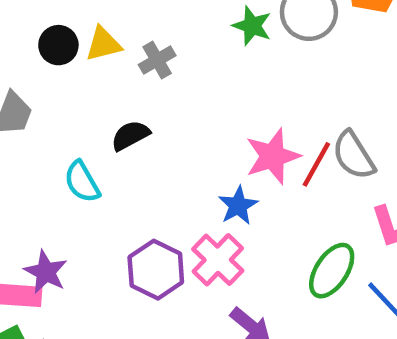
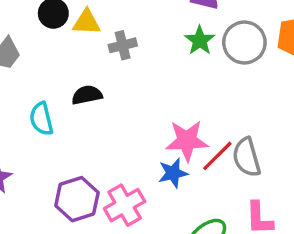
blue star: (238, 206) -> (173, 173), moved

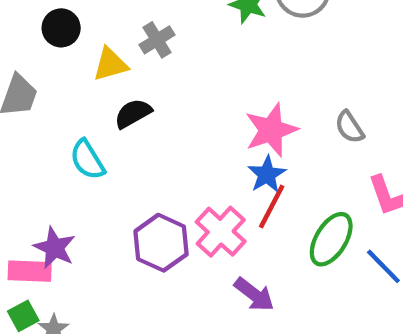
yellow triangle: (87, 22) -> (110, 64), moved
red line: (217, 156) -> (272, 207), moved
gray semicircle: (247, 157) -> (349, 127), size x0.7

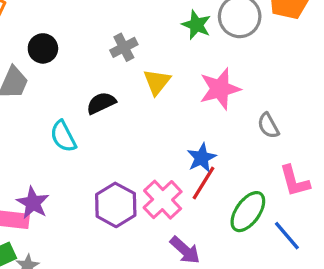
black circle: (61, 28) -> (43, 48), moved
yellow triangle: (110, 64) -> (157, 82), moved, turned -40
pink star: (271, 130) -> (220, 89), moved

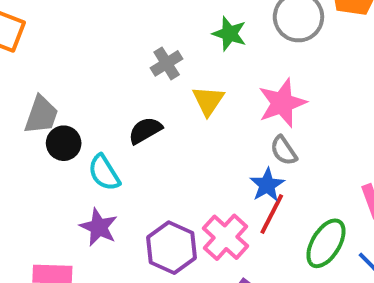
green star: (196, 25) -> (229, 34), moved
black circle: (43, 48) -> (64, 143), moved
gray semicircle: (268, 126) -> (284, 151), moved
purple star: (33, 203) -> (99, 227), moved

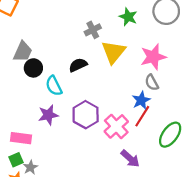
yellow triangle: (208, 101) -> (113, 52), size x1.4
purple star: (99, 227) -> (48, 115), turned 30
purple hexagon: (171, 248) -> (86, 115), moved

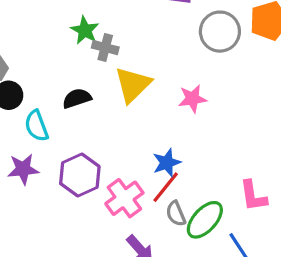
green star: (128, 17) -> (85, 30), moved
gray cross: (93, 30) -> (105, 48), turned 35
pink star: (153, 57) -> (192, 99), size x0.7
gray semicircle: (152, 83) -> (176, 214), moved

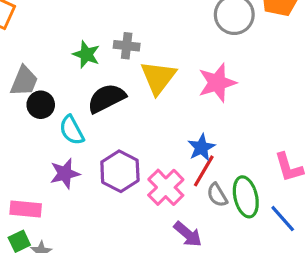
green star: (85, 30) -> (86, 54), moved
black semicircle: (77, 98) -> (106, 98), size x1.4
pink star: (192, 99) -> (217, 83), size x1.4
green ellipse: (205, 220) -> (246, 197), turned -48

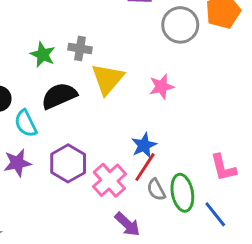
pink star: (217, 83) -> (161, 87), size x0.7

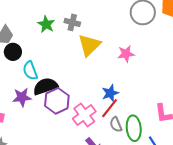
black semicircle: (59, 96) -> (45, 86), moved

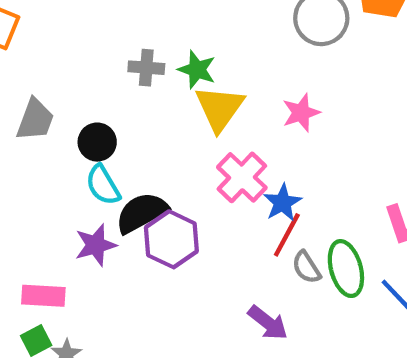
gray cross: (72, 22) -> (146, 68), moved
green star: (46, 24) -> (197, 70), moved
black circle: (13, 52) -> (97, 142), moved
pink cross: (84, 115) -> (242, 177), moved

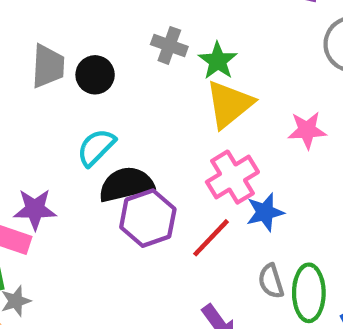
gray trapezoid: (35, 120) -> (48, 66), turned -33
black circle: (97, 142) -> (95, 75), moved
cyan semicircle: (103, 185) -> (96, 147), turned 60
red line: (287, 235) -> (211, 238), moved
purple star: (96, 245) -> (35, 209), moved

